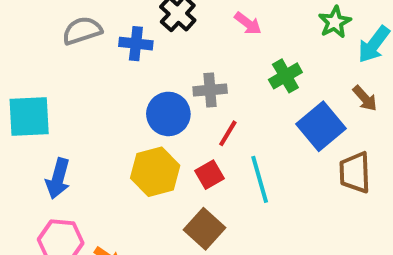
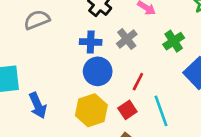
blue cross: (136, 44) -> (91, 42), moved
gray cross: (210, 90) -> (127, 39), moved, turned -30
blue arrow: (58, 179) -> (38, 105), moved, turned -35

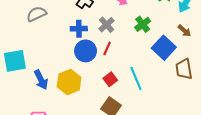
red line: (138, 82) -> (107, 48), moved
yellow hexagon: (91, 110) -> (69, 82), moved

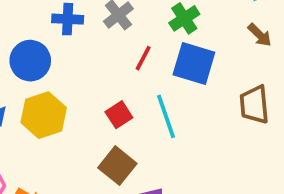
red line: (107, 48) -> (143, 58), moved
blue square: (164, 48) -> (194, 64), moved, turned -30
blue circle: (86, 51) -> (30, 61), moved

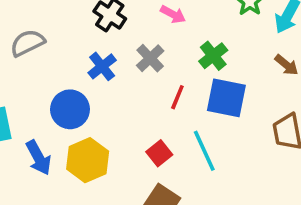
blue cross: (68, 19) -> (102, 66), turned -36

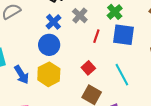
blue circle: (70, 109) -> (49, 45), moved
cyan line: (204, 151) -> (122, 75), moved

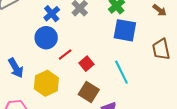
red line: (96, 36) -> (65, 55), moved, turned 32
yellow hexagon: (49, 74) -> (46, 83), moved

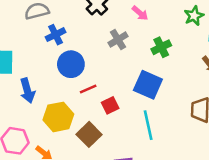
blue cross: (52, 14) -> (56, 35), moved
blue square: (125, 30) -> (148, 85), moved
brown square: (89, 92) -> (89, 134), moved

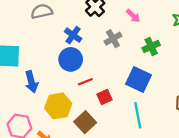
blue cross: (56, 35) -> (73, 35), moved, turned -30

